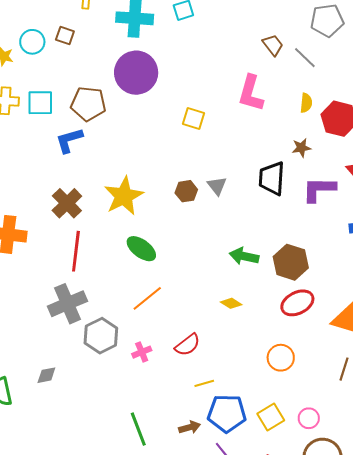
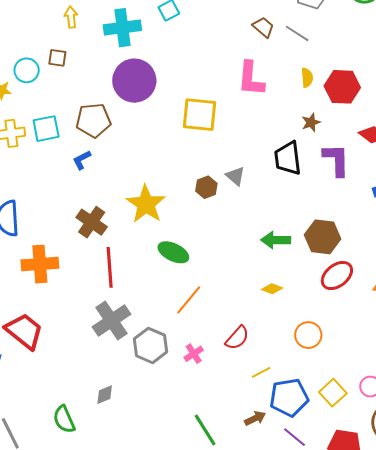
yellow square: (193, 119) -> (199, 115), size x1.6
blue L-shape: (69, 140) -> (82, 160), size x0.7
purple L-shape: (319, 189) -> (336, 160), turned 99
orange circle: (281, 358) -> (308, 335), moved

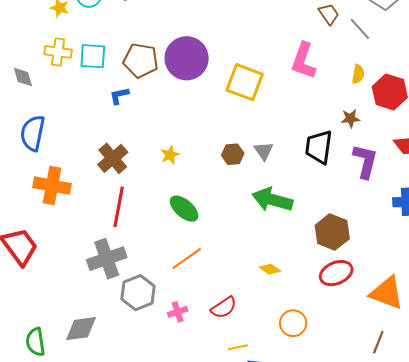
purple circle: (134, 81) -> (187, 58), moved
yellow star: (146, 204) -> (170, 155), size x0.5
green arrow: (276, 240) -> (272, 200), moved, size x1.4
gray diamond: (105, 395) -> (81, 329), size x1.6

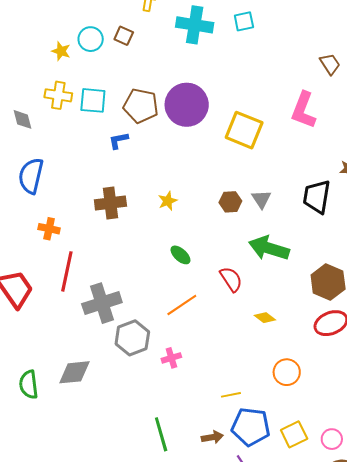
brown cross: (113, 158) -> (110, 203), turned 32
orange cross: (52, 186) -> (49, 229), size x0.6
red line: (119, 207) -> (67, 271), moved
green ellipse: (184, 209) -> (180, 255), size x0.7
red semicircle: (224, 308) -> (231, 279), moved, turned -92

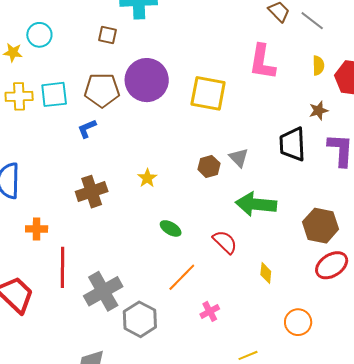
brown square: (124, 36) -> (107, 35), moved
yellow diamond: (265, 318) -> (266, 273), turned 70
pink cross: (171, 358) -> (210, 311), moved

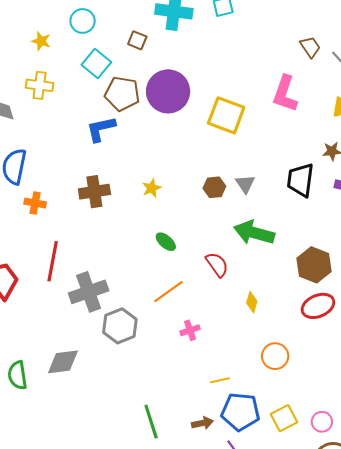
cyan circle: (39, 35) -> (83, 21), moved
cyan square: (54, 94) -> (96, 64), moved, turned 36
blue L-shape: (87, 129) -> (101, 129), size x1.5
orange cross: (37, 229) -> (35, 203), moved

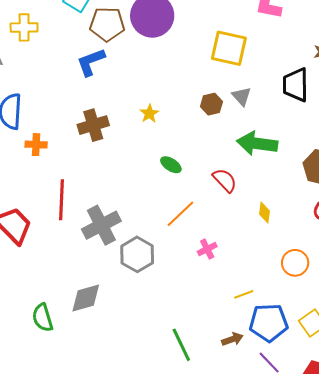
yellow square: (226, 115) -> (229, 48), moved

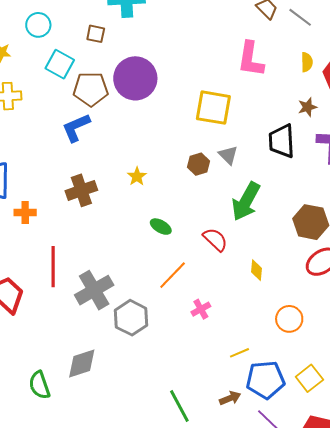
green arrow: (257, 143) -> (246, 201), turned -66

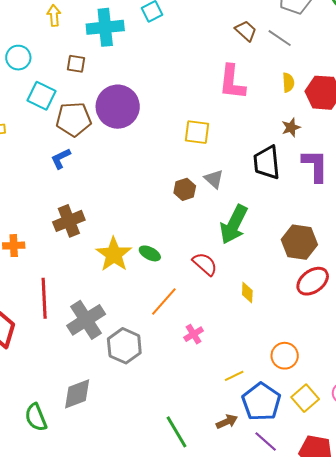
yellow square: (213, 108) -> (197, 132), size x0.7
blue L-shape: (76, 128) -> (61, 158), size x0.7
yellow star: (137, 176) -> (114, 254), moved, size x1.8
orange circle: (289, 319) -> (285, 356), moved
blue pentagon: (265, 380) -> (261, 402), turned -30

